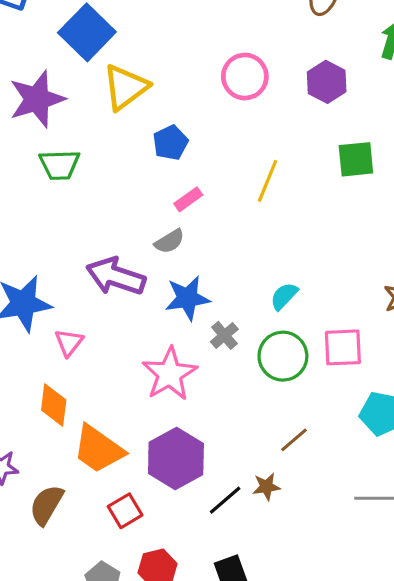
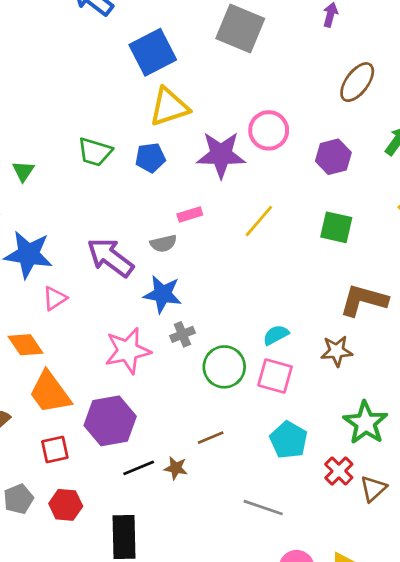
purple star: (37, 99) -> (221, 155), moved
blue pentagon: (170, 143) -> (150, 158), moved
cyan semicircle: (284, 296) -> (276, 335), moved
orange diamond: (54, 405) -> (26, 345), turned -60

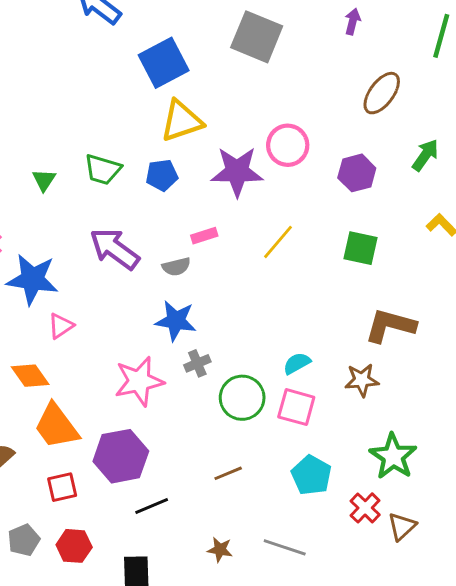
green triangle: (23, 171) -> (44, 180), moved
purple arrow: (110, 257) -> (114, 249), moved
brown star: (176, 468) -> (220, 550), moved

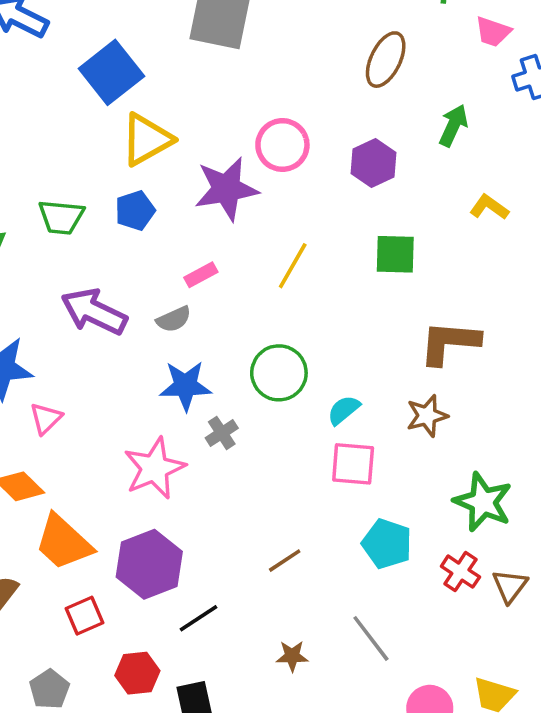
green circle: (242, 398) -> (279, 373), moved
red hexagon: (74, 546) -> (137, 673), moved
gray line: (285, 547) -> (371, 638), turned 45

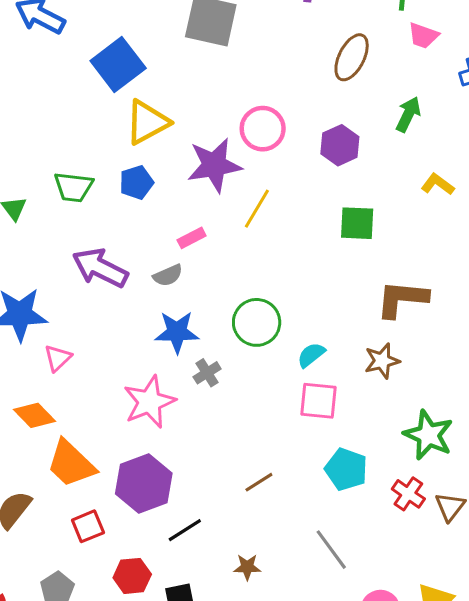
pink trapezoid: (493, 32) -> (423, 36), moved
yellow line: (293, 266) -> (257, 209), moved
brown star: (292, 656) -> (247, 567), moved

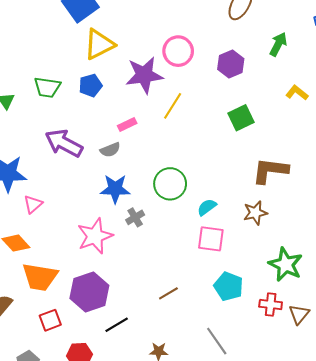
green square: (357, 223) -> (241, 118), turned -30
orange trapezoid: (71, 464) -> (40, 277), turned -36
red cross: (408, 494) -> (271, 304), turned -30

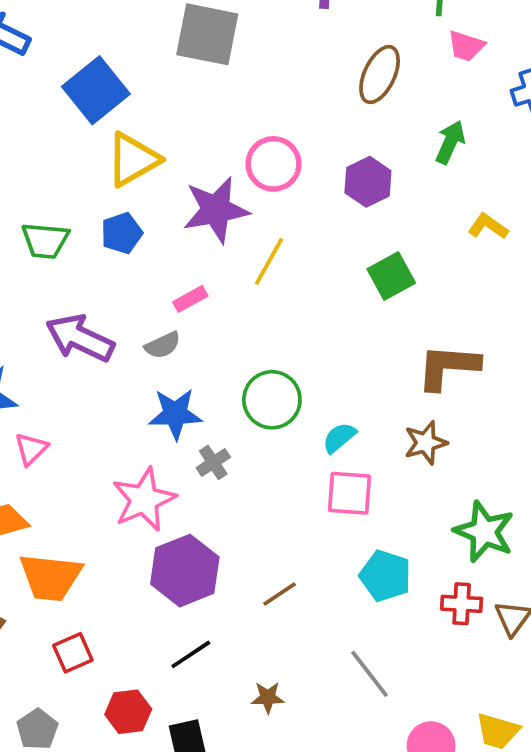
purple hexagon: (89, 292) -> (185, 571), moved

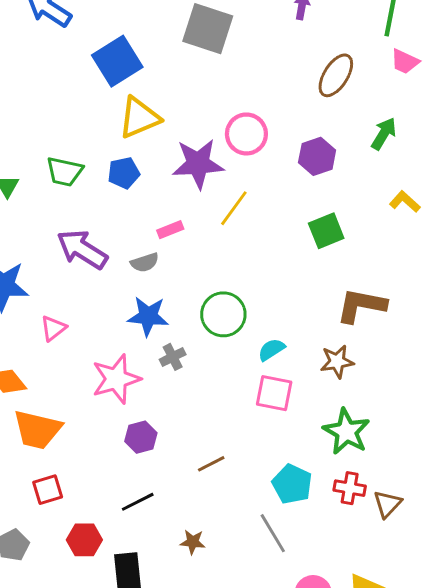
pink triangle: (31, 449) -> (53, 328), moved
green star: (484, 532) -> (346, 432), moved
purple hexagon: (185, 571) -> (141, 437), size x0.6
cyan pentagon: (385, 576) -> (292, 484), moved

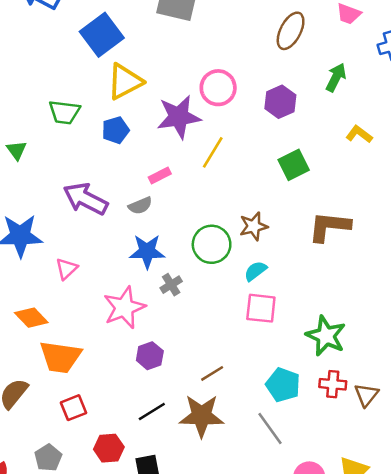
green trapezoid: (65, 172) -> (64, 112), moved
brown star: (337, 362) -> (254, 226), moved
brown star: (193, 542) -> (202, 416), moved, size x2.0

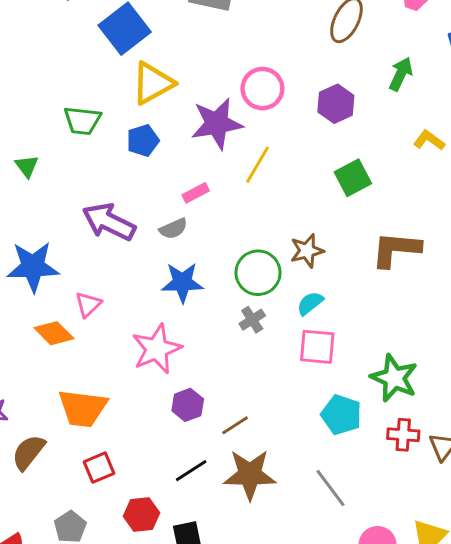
gray cross: (171, 285) -> (252, 320), moved
orange diamond: (31, 318) -> (54, 333), moved
brown line: (212, 373) -> (235, 425), moved
cyan pentagon: (283, 385) -> (341, 415), moved

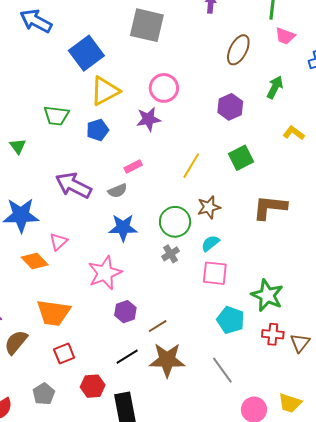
pink circle: (262, 89) -> (164, 88), moved
purple star: (217, 124) -> (148, 119), size x0.7
yellow line: (258, 165) -> (191, 166), moved

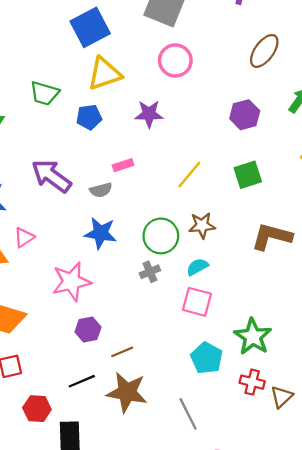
pink circle: (164, 88) -> (175, 60), moved

